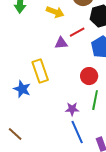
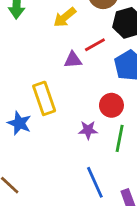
yellow arrow: (55, 12) -> (65, 17), turned 120
purple star: (72, 109) -> (88, 130), moved

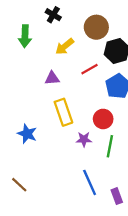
purple triangle: (73, 60) -> (52, 78), moved
yellow rectangle: (44, 98) -> (63, 112), moved

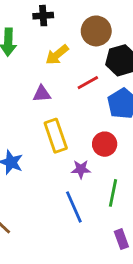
black cross: (53, 15) -> (43, 16), turned -35
green line: (110, 146) -> (113, 193), moved
blue line: (90, 182) -> (74, 207), moved

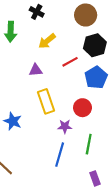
black cross: (43, 16) -> (37, 12), turned 32
brown circle: (96, 31) -> (86, 15), moved
blue line: (74, 207) -> (60, 155), turned 40

